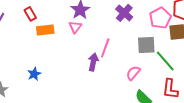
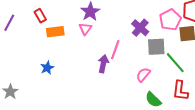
purple cross: (124, 13) -> (140, 28), moved
blue star: (34, 74) -> (47, 68), moved

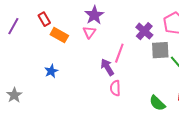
orange rectangle: (55, 32) -> (59, 35), turned 36
purple arrow: (103, 64) -> (107, 67), turned -42
pink semicircle: (143, 75) -> (115, 88), moved, turned -42

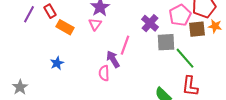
purple line: (13, 26) -> (29, 14), moved
pink semicircle: (115, 88) -> (104, 73), moved

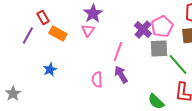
purple line: (29, 14) -> (28, 36), moved
pink pentagon: (180, 15) -> (162, 27), moved
purple arrow: (113, 59) -> (121, 75), moved

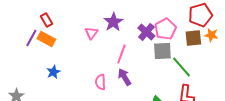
purple star: (93, 14) -> (113, 22), moved
orange rectangle: (58, 34) -> (46, 39), moved

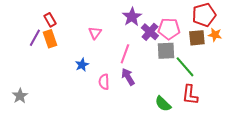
purple star: (113, 22) -> (132, 17), moved
pink pentagon: (165, 29) -> (169, 29), turned 30
orange rectangle: (46, 39) -> (50, 39), turned 42
blue star: (53, 72) -> (82, 65), moved

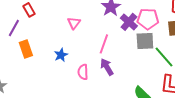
orange rectangle: (50, 39) -> (26, 49), moved

